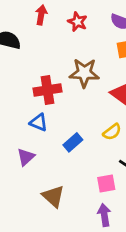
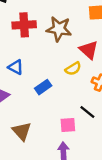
red cross: (48, 90) -> (24, 25), moved
yellow semicircle: (112, 132) -> (73, 69), moved

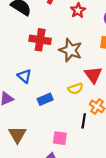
black line: (87, 112) -> (84, 121), moved, turned 48

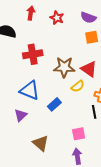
brown star: (71, 50) -> (64, 67), moved
blue triangle: (24, 76) -> (30, 90), size x1.5

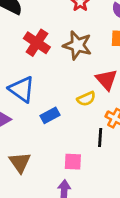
red cross: (33, 54) -> (37, 43), turned 30
brown star: (64, 67) -> (77, 45), moved

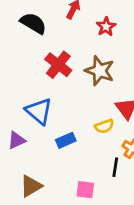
brown triangle: (20, 162) -> (31, 186), turned 30

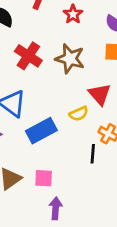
blue rectangle: (66, 140) -> (41, 131), size x1.5
pink square: (85, 190) -> (44, 178), moved

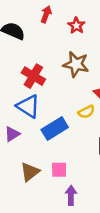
red cross: (28, 56) -> (33, 76), moved

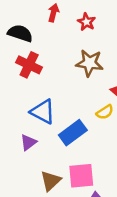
red cross: (33, 76) -> (29, 65), moved
pink square: (59, 170) -> (81, 176), size x1.5

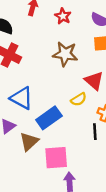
brown triangle: (51, 181) -> (29, 142), moved

